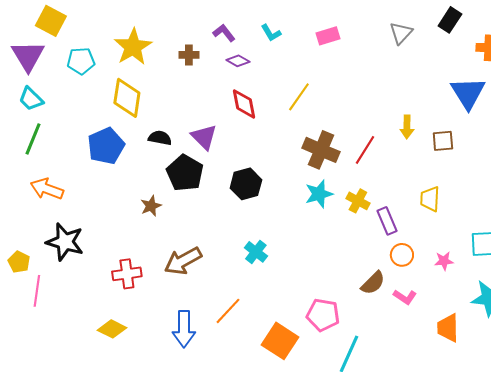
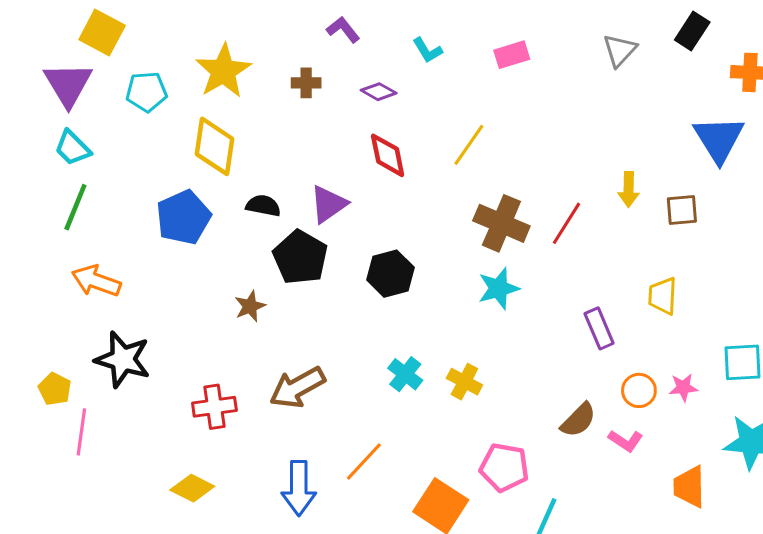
purple L-shape: (224, 33) -> (343, 30), moved
purple triangle: (204, 137) -> (328, 204), turned 40
yellow cross: (358, 201) -> (464, 382), moved
orange circle: (402, 255) -> (639, 390), moved

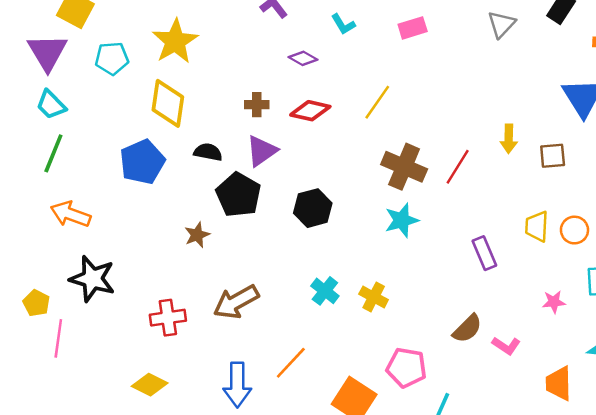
brown cross: (306, 83) -> (257, 105), moved
red diamond: (388, 155) -> (310, 111), turned -66
orange circle: (639, 390) -> (574, 230), moved

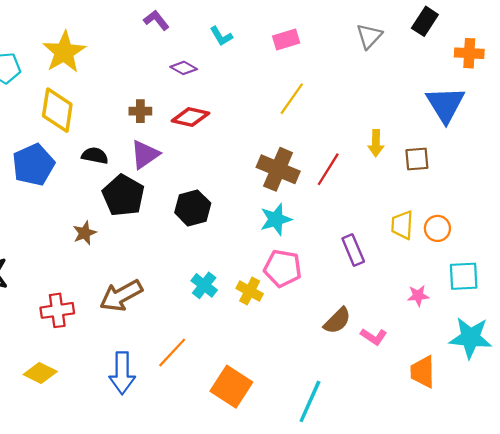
yellow line: (377, 102) -> (292, 99), moved
pink pentagon: (406, 368) -> (283, 268), moved

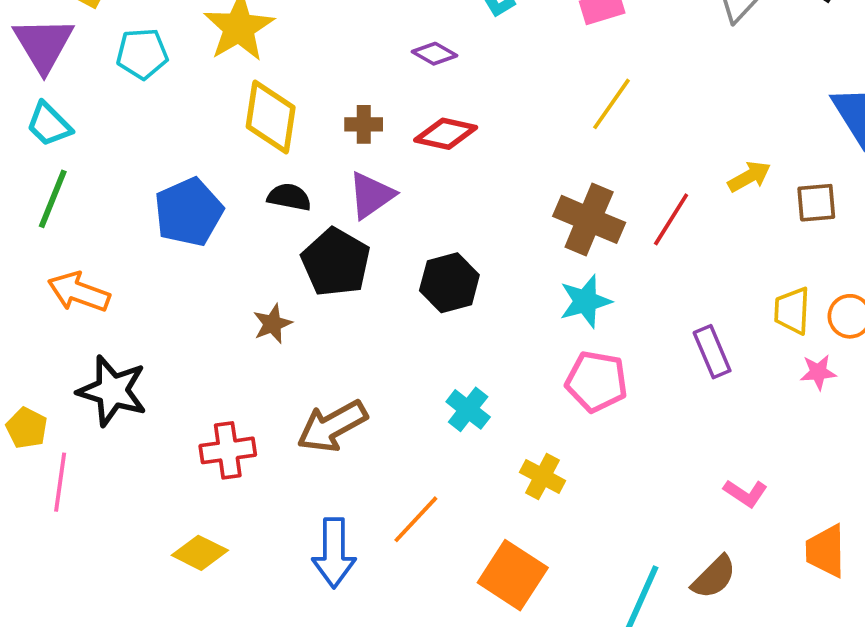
yellow diamond: (57, 110) -> (271, 117), moved
yellow arrow: (376, 143) -> (749, 177), turned -120
yellow cross: (250, 291) -> (543, 476), moved
pink star: (418, 296) -> (818, 372), moved
brown semicircle: (337, 321) -> (714, 577), moved

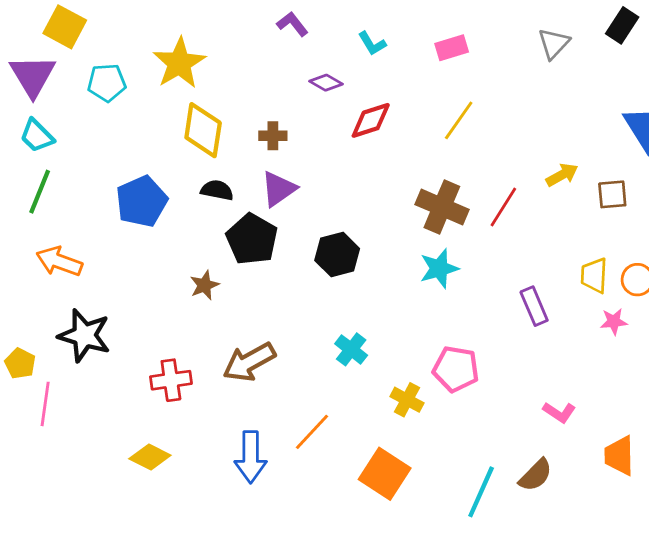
red diamond: (446, 134) -> (371, 120), moved, turned -30
pink pentagon: (597, 381) -> (456, 369), moved

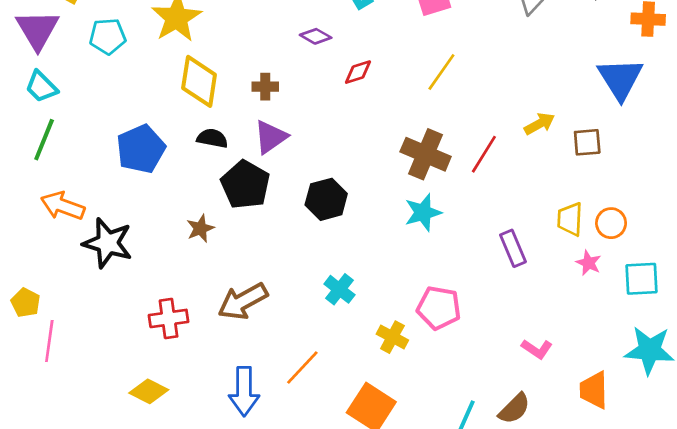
red diamond: (371, 120) -> (358, 72), size x0.7
pink star: (614, 322) -> (589, 263), turned 30
black star: (84, 335) -> (108, 243), moved

